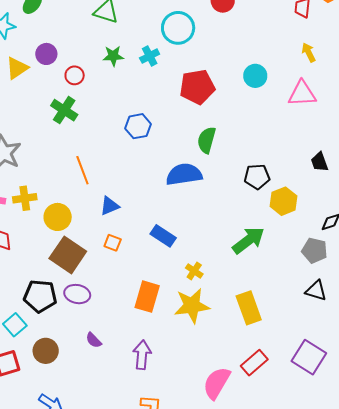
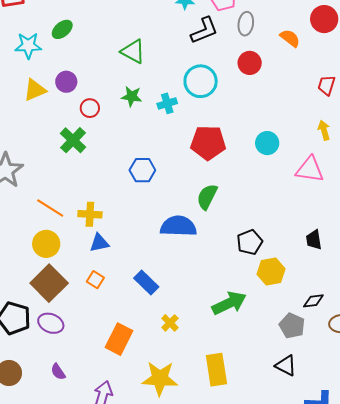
orange line: (82, 170) -> (50, 208), moved, turned -48
black pentagon: (257, 177) -> (250, 242), turned -30
yellow cross: (25, 198) -> (90, 214), moved
yellow star: (192, 306) -> (160, 378), moved

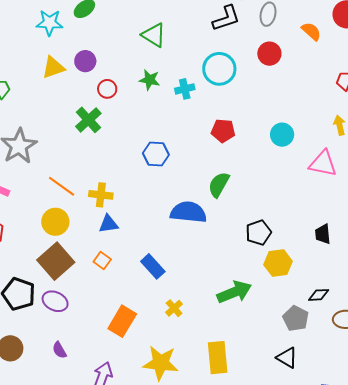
red pentagon: (208, 143) -> (223, 131), size x0.7

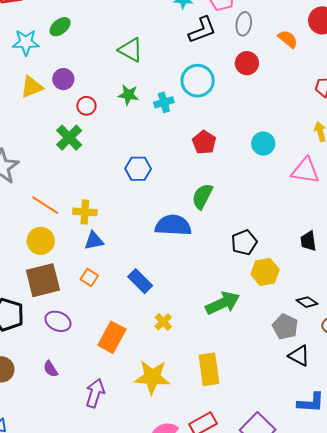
red pentagon: (223, 131) -> (204, 142), turned 30
brown square: (56, 261) -> (43, 280), turned 30
black diamond: (319, 295) -> (307, 302), turned 40
purple ellipse: (55, 301) -> (58, 321), moved
black triangle: (287, 358) -> (299, 356), moved

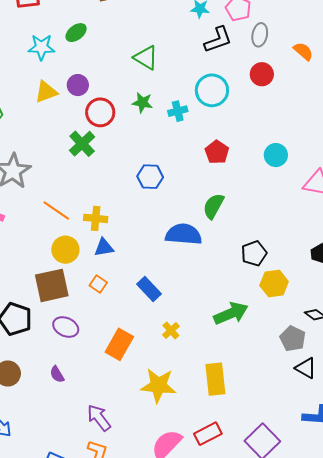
red circle: (86, 106) -> (100, 112), size x1.5
yellow circle: (41, 241) -> (65, 250), moved
purple arrow: (95, 393) -> (99, 418), moved, turned -56

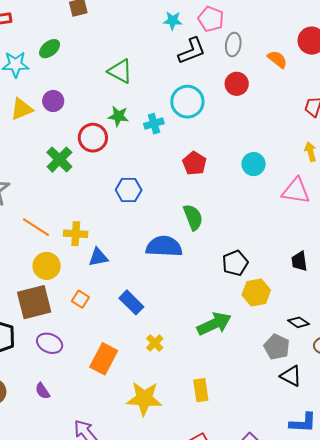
red circle: (100, 112) -> (93, 138), moved
green semicircle: (213, 206) -> (193, 217), turned 132
blue triangle: (104, 247) -> (98, 257), moved
yellow rectangle: (215, 379) -> (201, 390), size x0.7

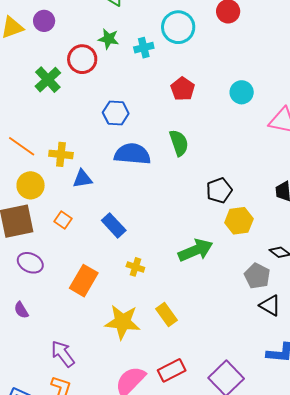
blue semicircle: (164, 246) -> (132, 154), moved
yellow cross: (155, 343) -> (135, 267), turned -30
yellow rectangle: (201, 390) -> (167, 315), moved, turned -30

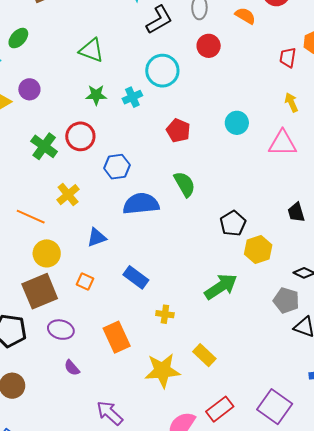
red circle: (82, 59) -> (80, 136), moved
yellow cross: (61, 154) -> (68, 195), moved, turned -35
orange rectangle: (84, 281) -> (117, 337), turned -44
purple semicircle: (21, 310) -> (72, 368), moved

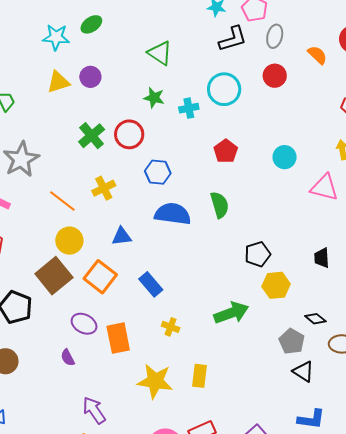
orange square: (85, 281) -> (100, 277), size x1.8
brown square: (40, 291) -> (54, 276), turned -30
purple ellipse: (61, 330) -> (84, 324), moved
yellow rectangle: (204, 355) -> (199, 376), turned 40

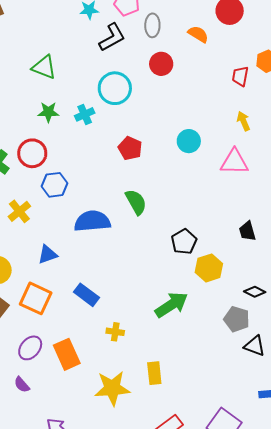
blue hexagon: (158, 172) -> (55, 185), moved
purple ellipse: (84, 324) -> (30, 348), turned -65

